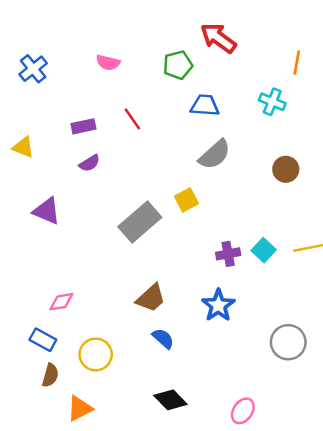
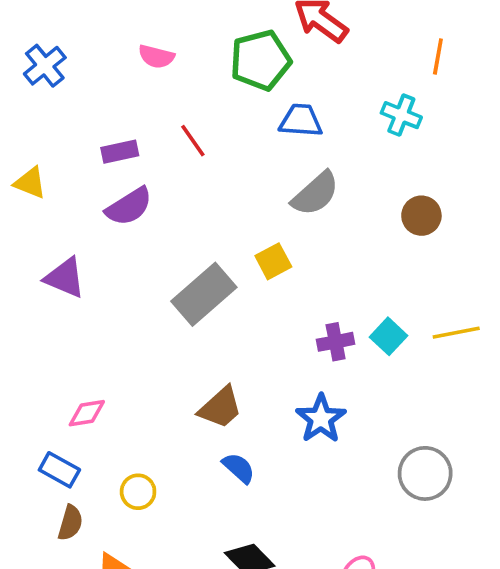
green pentagon: (178, 65) -> (261, 60), size x1.4
purple semicircle: (90, 163) -> (129, 206), size x1.5
yellow circle: (96, 354) -> (138, 492), size x0.7

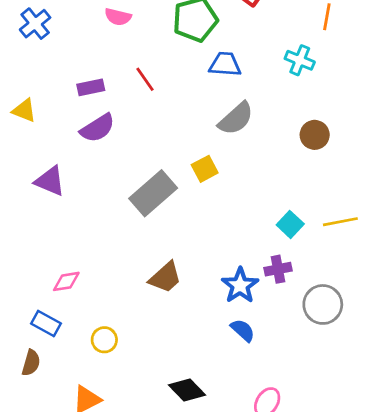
purple cross: (336, 342) -> (278, 269), moved
blue semicircle: (239, 468) -> (243, 330), moved
gray circle: (425, 473) -> (323, 304), moved
brown semicircle: (70, 523) -> (31, 363), moved

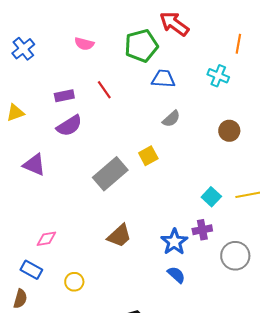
yellow triangle: (24, 110) -> (15, 113), turned -42
gray semicircle: (236, 119) -> (171, 119), size x0.7

